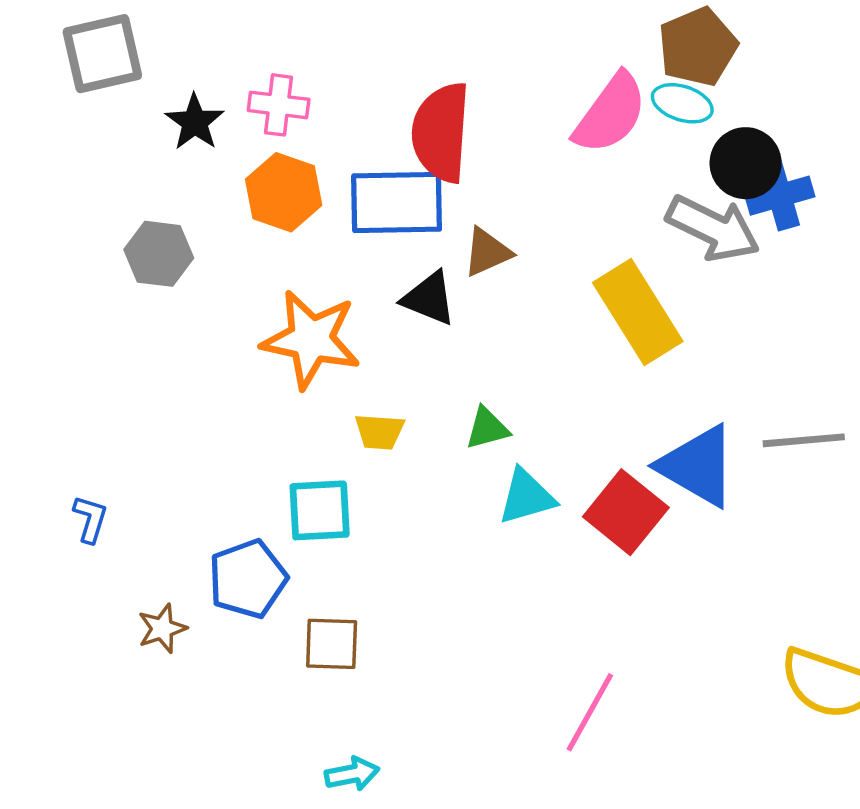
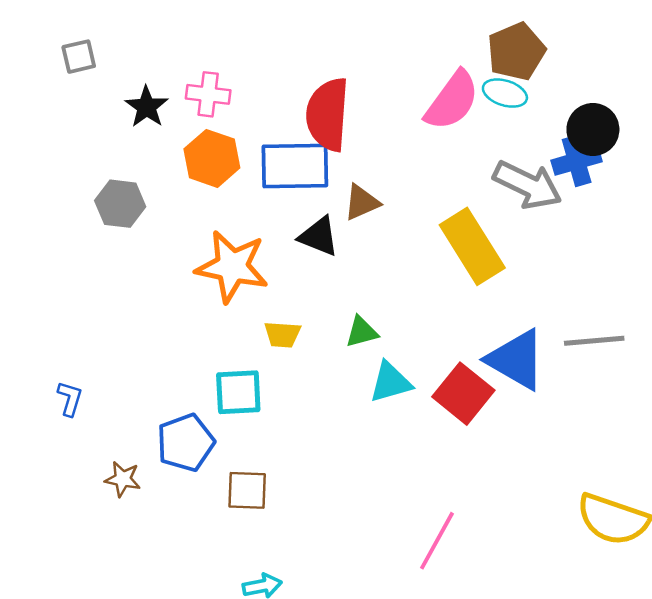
gray square: (102, 54) -> (79, 57), size x0.6
black circle: (746, 163) -> (593, 130), moved
brown star: (162, 628) -> (123, 479), turned 30

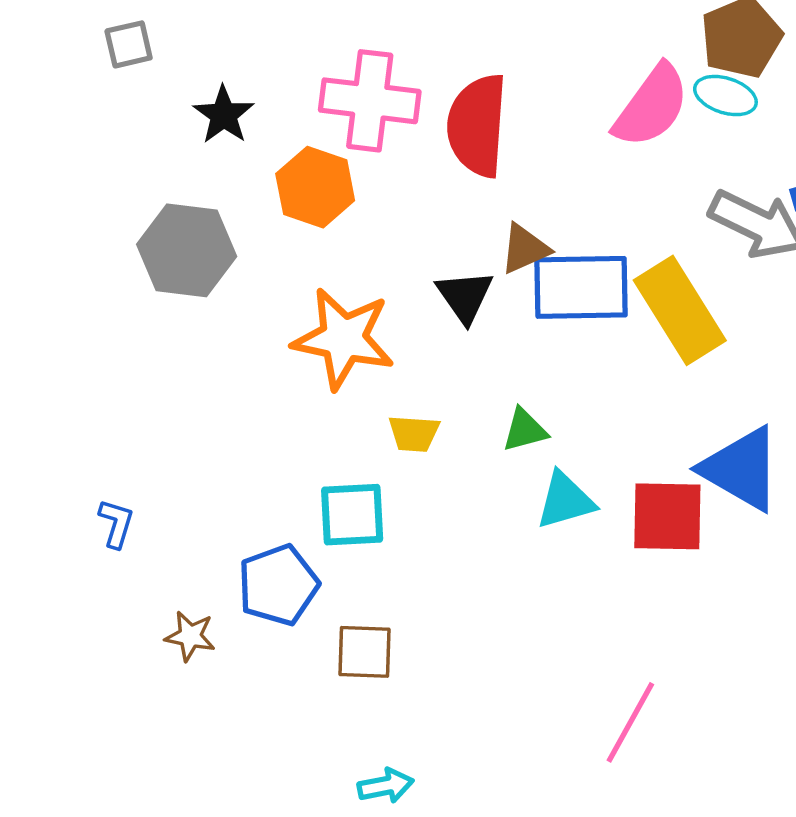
pink cross: (208, 94) -> (370, 101), moved, size x1.6
blue rectangle: (295, 166) -> (581, 287), moved
gray hexagon: (120, 204) -> (187, 250), size x1.4
black triangle: (319, 236) -> (465, 296), turned 33
red square: (463, 394) -> (667, 516), turned -38

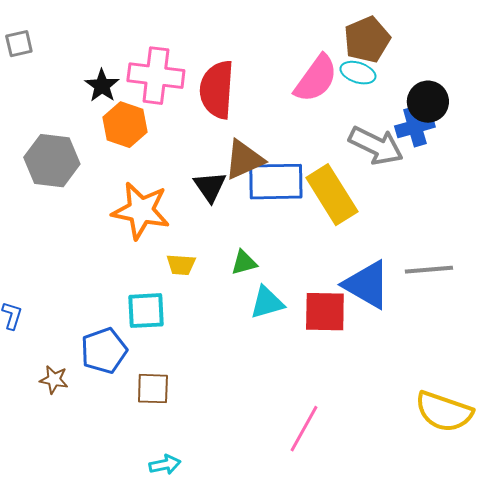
black star: (224, 115) -> (102, 86), moved
brown triangle: (525, 249) -> (244, 160), size x1.4

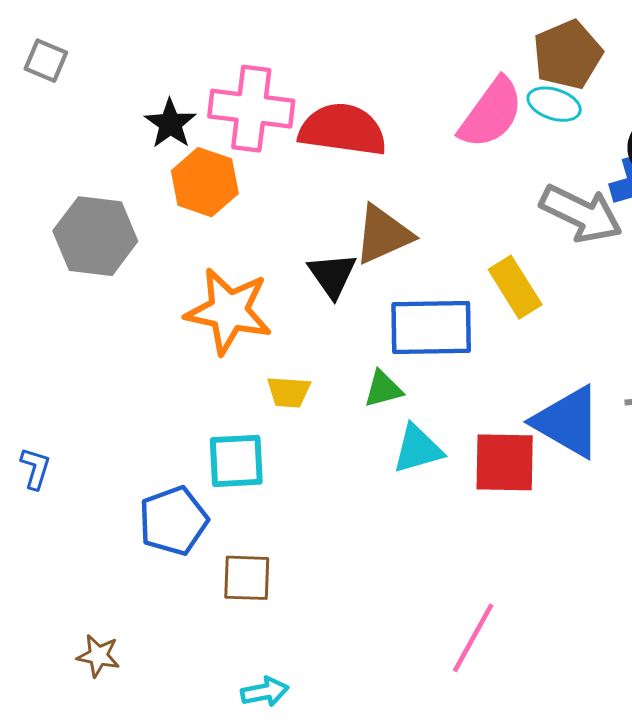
gray square: (19, 44) -> (46, 61), turned 36
red semicircle: (217, 90) -> (343, 130), turned 94
blue rectangle: (276, 182) -> (431, 327), moved
yellow rectangle: (332, 195) -> (515, 287), size x0.7
brown star: (54, 380) -> (98, 656), moved

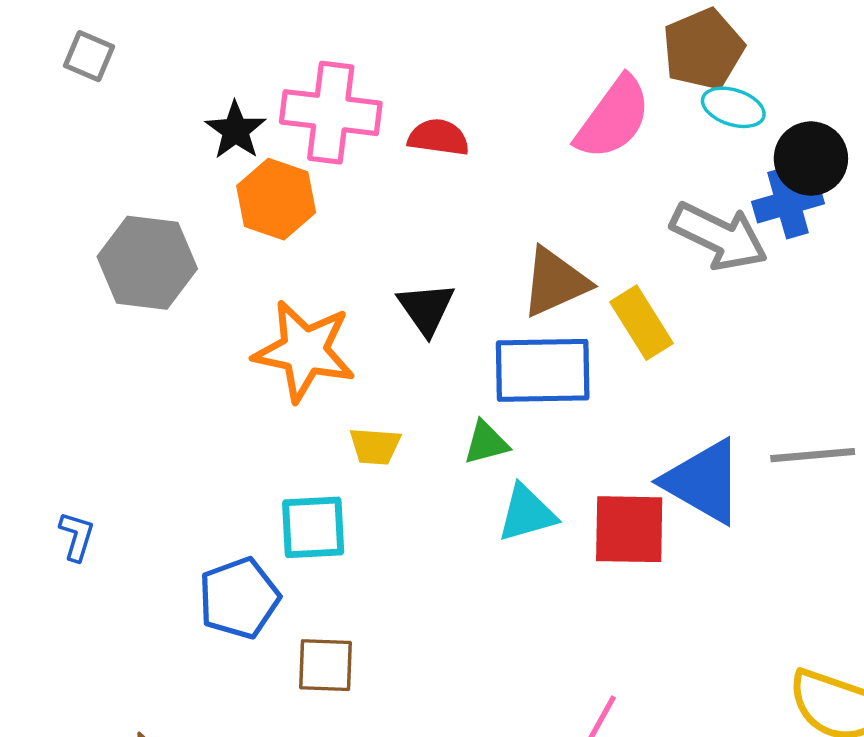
cyan ellipse: (554, 104) -> (733, 107), moved
red semicircle: (343, 130) -> (438, 137), size x0.6
brown triangle: (383, 235) -> (555, 282), moved

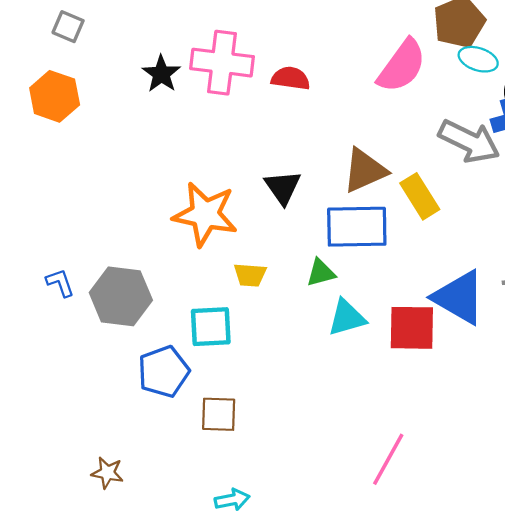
orange hexagon: (276, 199) -> (55, 96), moved
gray hexagon: (147, 263) -> (121, 296), moved
blue L-shape: (77, 536) -> (60, 283), moved, turned -36

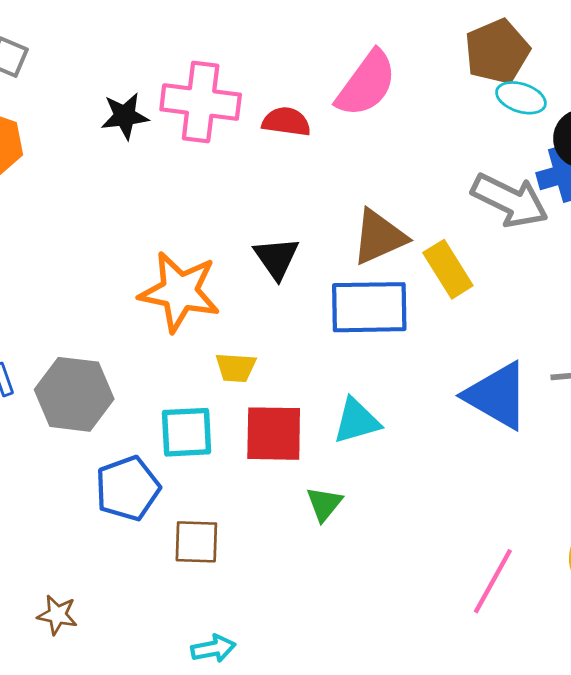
pink semicircle: (402, 66) -> (366, 84), moved
black star: (161, 74) -> (125, 116), turned 30
green triangle: (321, 273) -> (324, 504), moved, turned -36
red square: (412, 328) -> (274, 434), moved
pink line: (388, 459) -> (493, 581), moved

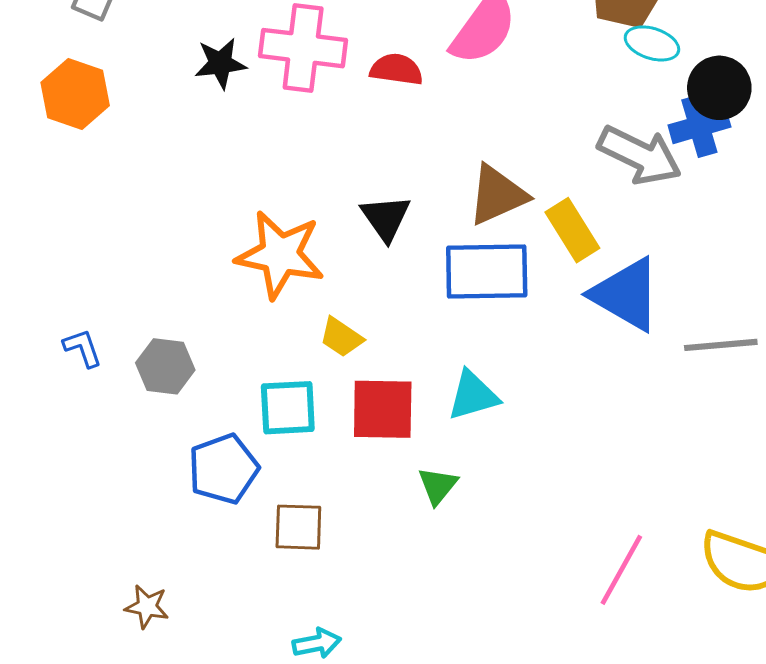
yellow trapezoid: (236, 368) -> (341, 337), turned 30
gray hexagon: (74, 394) -> (165, 366), size x0.7
blue triangle: (497, 396) -> (626, 294), moved

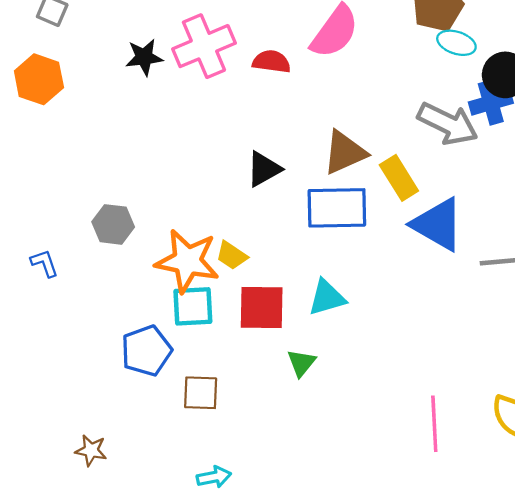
pink cross: (303, 48) -> (204, 46), turned -30
black triangle: (386, 218) -> (264, 169), turned 36
orange star: (280, 255) -> (187, 261), moved
gray hexagon: (165, 366) -> (113, 224), moved
pink line: (621, 570) -> (434, 424), turned -32

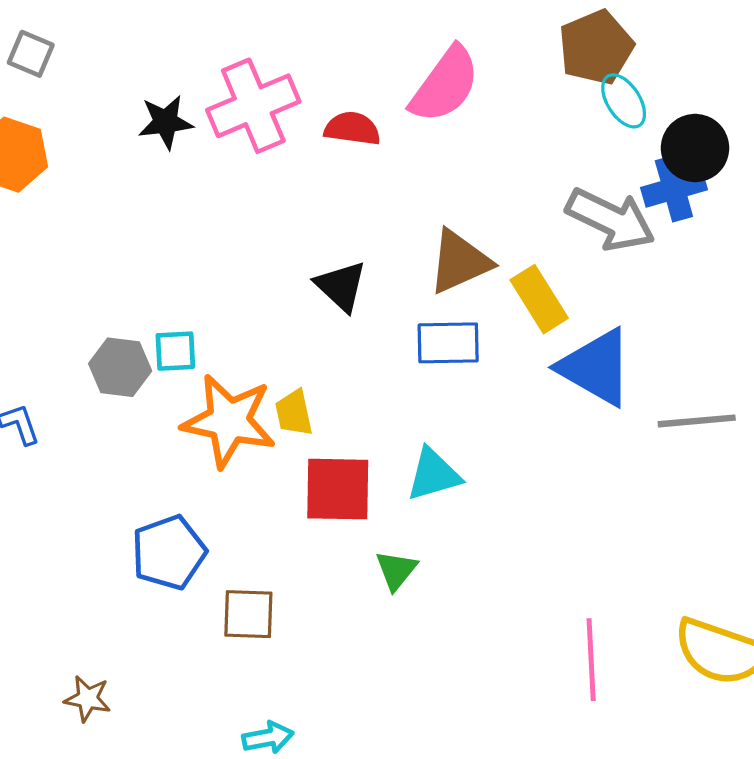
cyan ellipse: (456, 43) -> (624, 101), turned 39
black triangle: (264, 169) -> (341, 286), turned -48
blue rectangle: (337, 208) -> (448, 343), size x0.7
yellow trapezoid: (232, 255) -> (294, 413), turned 44
cyan square: (193, 306) -> (175, 351), moved, size x0.7

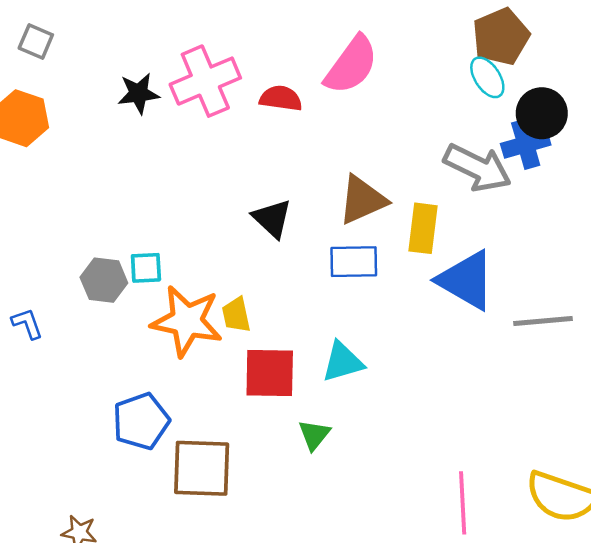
brown pentagon: (596, 47) -> (501, 37), moved
yellow rectangle: (539, 299) -> (423, 228), turned 39
brown square: (248, 614) -> (202, 468), size x1.5

